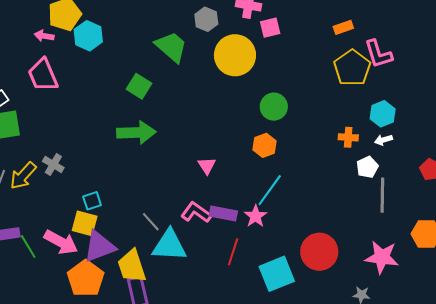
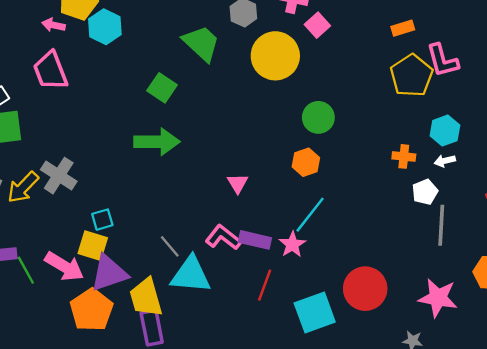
pink square: (270, 28) -> (317, 25), turned -30
gray cross: (53, 165) -> (59, 176), size x1.4

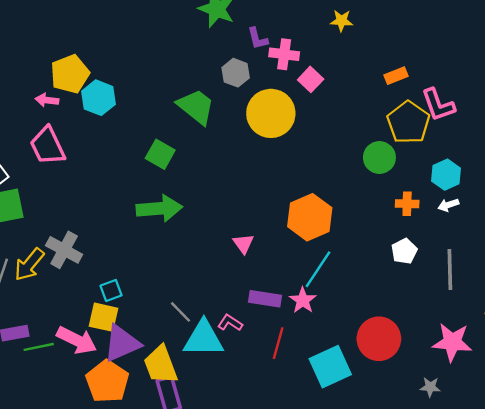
green circle: (318, 117) -> (379, 158), moved
orange hexagon: (306, 162) -> (310, 217), size x1.6
white pentagon: (425, 192) -> (404, 251), moved
pink L-shape: (223, 238) -> (230, 323), moved, size x0.7
green line: (26, 270) -> (39, 347), turned -68

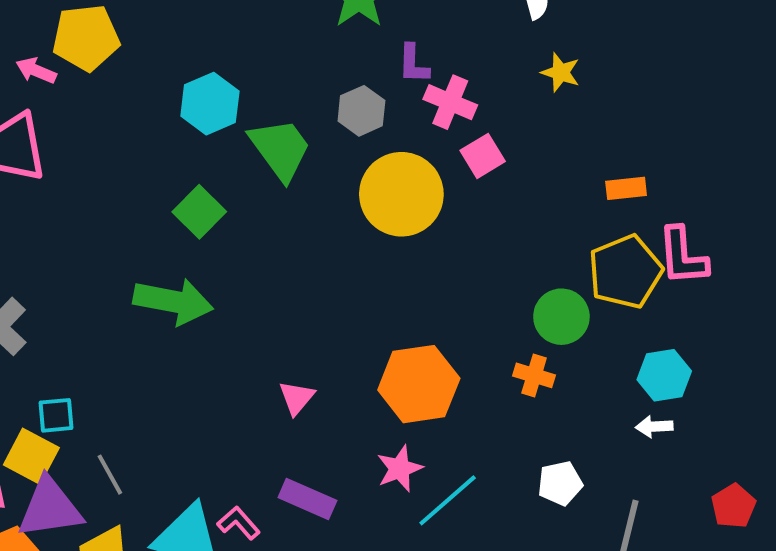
cyan hexagon: (98, 98) -> (210, 104), moved
orange cross: (407, 204) -> (534, 375), moved
cyan line: (318, 269) -> (448, 500), moved
pink star: (303, 300) -> (400, 469), moved
gray line: (181, 312) -> (110, 475), moved

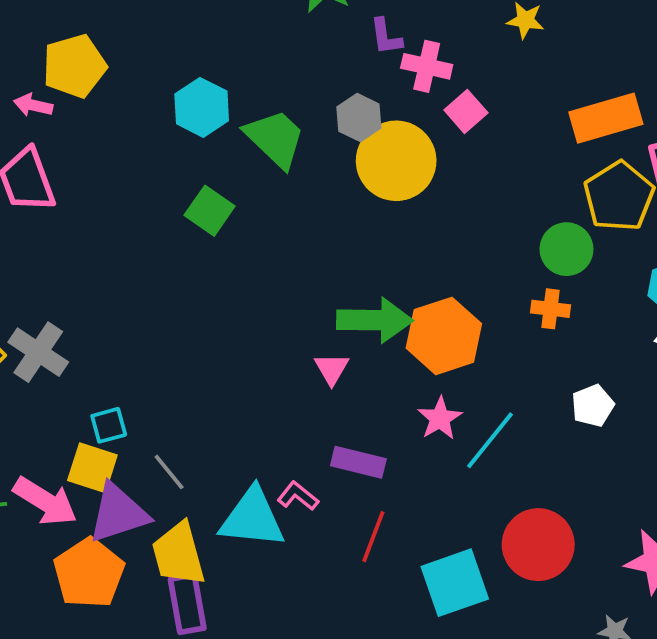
gray hexagon: (361, 111) -> (359, 118), moved
orange rectangle: (626, 188) -> (606, 118), size x1.8
green arrow: (173, 301) -> (375, 320), moved

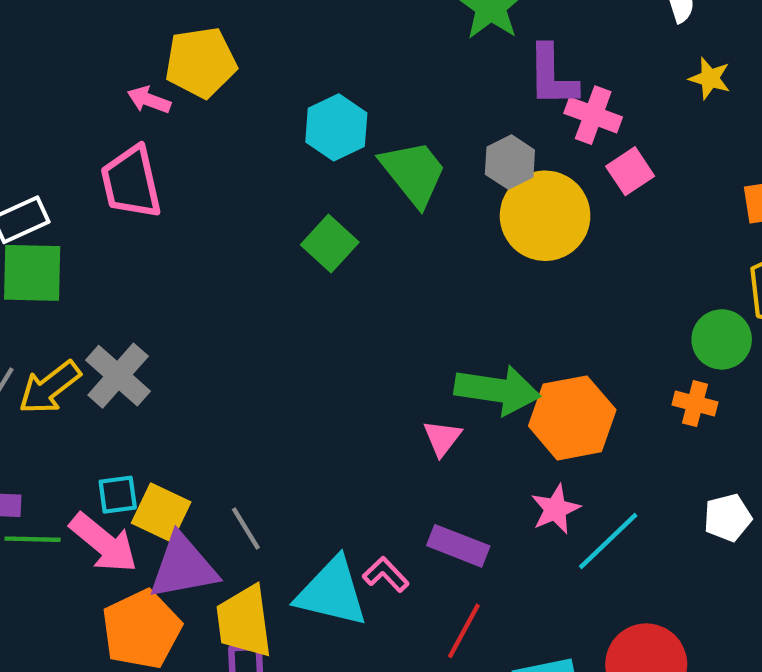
purple L-shape: (386, 37) -> (552, 76), size x1.5
cyan square: (109, 425) -> (118, 495), moved

